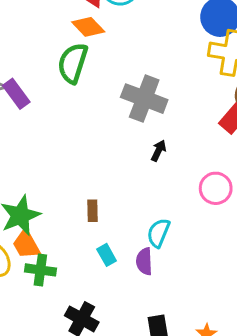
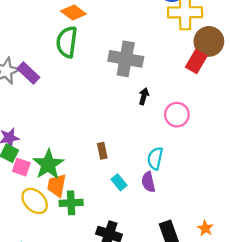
pink circle: (216, 188) -> (177, 115), moved
orange trapezoid: (26, 244) -> (57, 185), turned 50

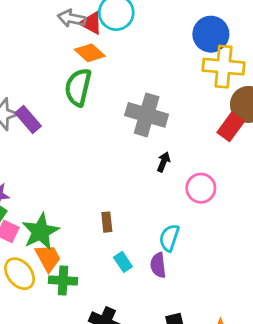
orange trapezoid: (57, 185) -> (48, 258), turned 135

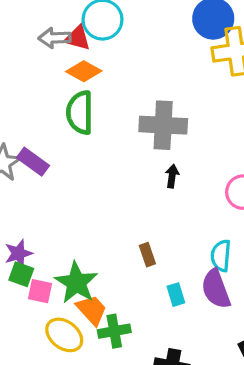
black arrow: (163, 162) -> (172, 176), moved
cyan rectangle: (123, 262) -> (176, 295), turned 30
purple semicircle: (158, 265) -> (216, 289), size x1.4

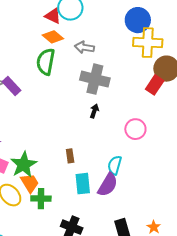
gray arrow: (55, 38) -> (84, 47), moved
purple semicircle: (216, 289) -> (108, 185), turned -140
cyan rectangle: (176, 295) -> (83, 184), size x1.5

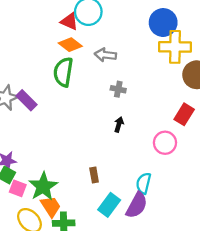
gray cross: (95, 79) -> (118, 89), size x0.5
red rectangle: (155, 85) -> (184, 114), moved
cyan rectangle: (83, 184) -> (109, 205), turned 45

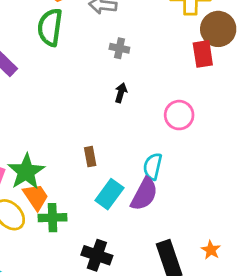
red rectangle: (184, 114) -> (203, 54), moved, turned -40

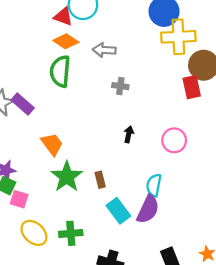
black arrow: (121, 93) -> (129, 134), moved
green star: (26, 172) -> (67, 177), moved
cyan rectangle: (109, 194) -> (118, 211), turned -70
orange trapezoid: (36, 197) -> (52, 144), moved

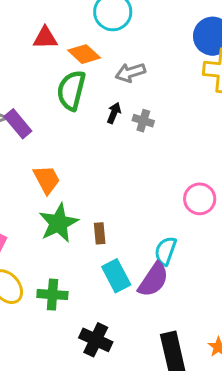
red triangle: (63, 16) -> (45, 38), moved, turned -30
gray arrow: (104, 50) -> (130, 73), turned -30
black arrow: (129, 134) -> (114, 113), moved

